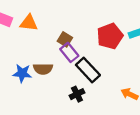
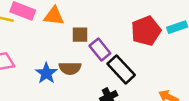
brown square: (65, 39) -> (80, 35), moved, turned -32
blue star: (22, 73) -> (46, 73), turned 30

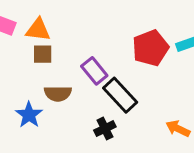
brown square: (80, 35) -> (43, 54), moved
blue star: (46, 73) -> (29, 115), moved

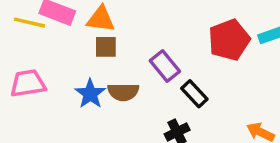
black rectangle: (120, 95) -> (194, 94), size x0.7
blue star: (29, 115) -> (90, 94), moved

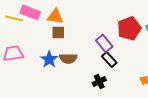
purple rectangle: (165, 66) -> (104, 43), moved

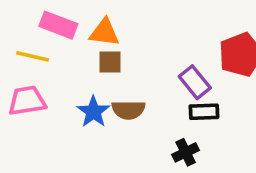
yellow line: (14, 18) -> (33, 56), moved
black rectangle: (109, 59) -> (204, 112), turned -49

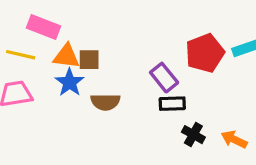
orange triangle: (104, 32) -> (66, 56), moved
blue star: (93, 112) -> (70, 82), moved
black cross: (186, 152) -> (193, 135), moved, turned -35

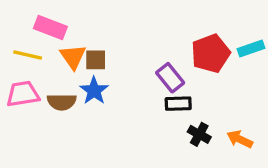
orange triangle: (66, 56) -> (73, 57), turned 48
blue star: (70, 82) -> (94, 91), moved
brown semicircle: (105, 102) -> (62, 102), moved

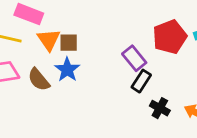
brown semicircle: (62, 102) -> (39, 80), turned 50
black rectangle: (178, 104) -> (141, 81), turned -55

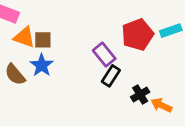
orange triangle: (49, 40) -> (24, 37), turned -35
black cross: (160, 108) -> (140, 95), moved, turned 30

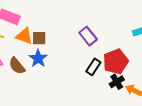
red pentagon: (138, 35) -> (116, 62), moved
purple rectangle: (104, 55) -> (88, 36), moved

